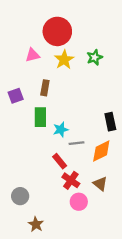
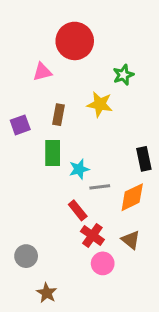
yellow star: (64, 60) -> (100, 104), moved, turned -30

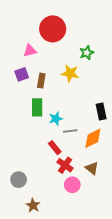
purple square: (20, 125) -> (22, 74), moved

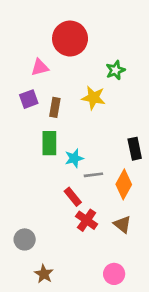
orange diamond: (93, 138) -> (124, 184), turned -35
pink circle: (72, 185) -> (114, 274), moved

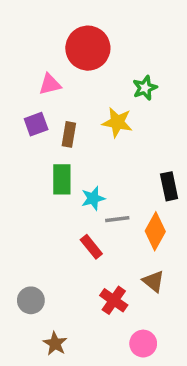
red cross: (87, 220) -> (114, 300), moved

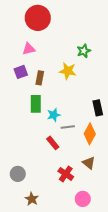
red circle: (88, 48) -> (38, 18), moved

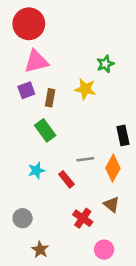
red circle: (38, 18) -> (29, 24), moved
pink triangle: (29, 49) -> (36, 61), size x1.5
green rectangle: (36, 104) -> (45, 130), turned -36
cyan star: (54, 115) -> (36, 171), moved

